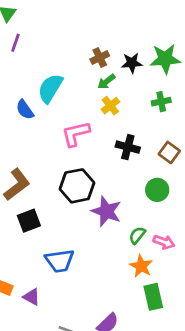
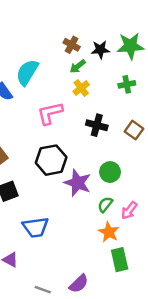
brown cross: (100, 57) -> (72, 45), turned -35
green circle: (157, 190) -> (110, 172), moved
pink arrow: (164, 242) -> (129, 210), turned 108

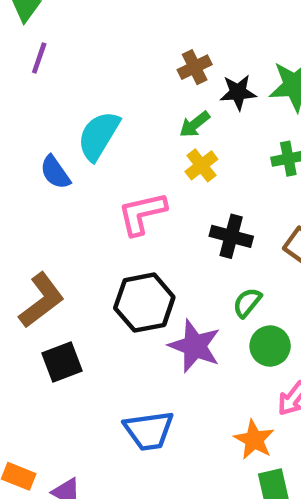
brown cross: (72, 45) -> (195, 67), moved, turned 35
green circle: (110, 172) -> (270, 346), moved
green semicircle: (105, 204) -> (247, 303), moved
blue trapezoid: (36, 227) -> (149, 431), moved

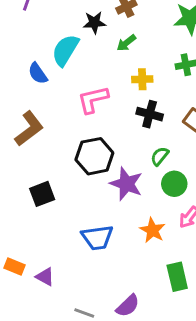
black star: (238, 92) -> (94, 23), moved
yellow cross: (201, 165) -> (142, 79), moved, turned 36
brown L-shape: (41, 300) -> (29, 129), moved
orange star: (254, 440) -> (152, 230), moved

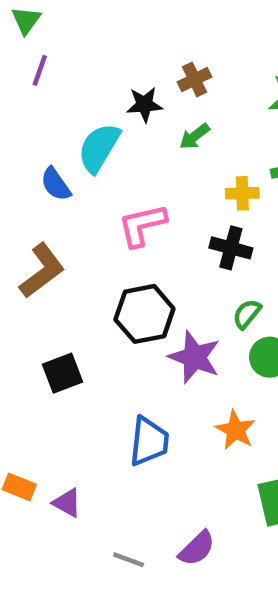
yellow cross: (142, 79) -> (242, 193), moved
blue trapezoid: (97, 237) -> (149, 441), turned -76

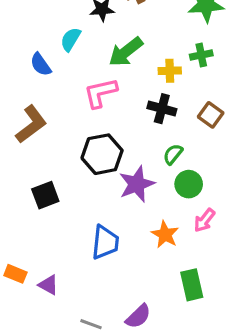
green arrow: (195, 136) -> (126, 52), moved, size x1.6
cyan semicircle: (99, 148) -> (71, 39), size x0.7
purple star: (195, 357) -> (137, 184), turned 30

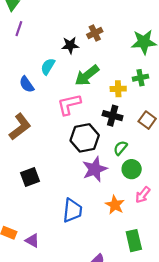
black hexagon: (102, 154) -> (85, 138), moved

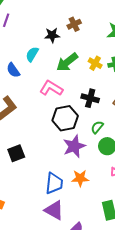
yellow cross: (118, 89) -> (95, 63), moved, turned 32
pink L-shape: (69, 104) -> (51, 88), turned 45
orange star: (115, 205) -> (80, 178), moved, turned -30
purple triangle: (32, 241) -> (54, 210), moved, size x1.5

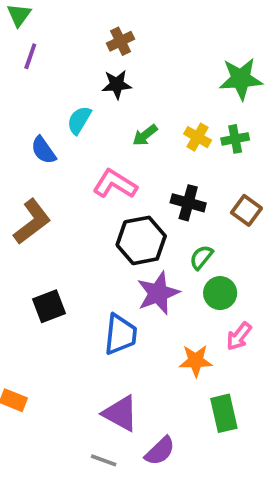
brown cross: (74, 24) -> (120, 41), moved
green arrow: (67, 62) -> (145, 135), size x0.6
orange star: (80, 178) -> (196, 361), moved
blue trapezoid: (54, 183) -> (120, 334), moved

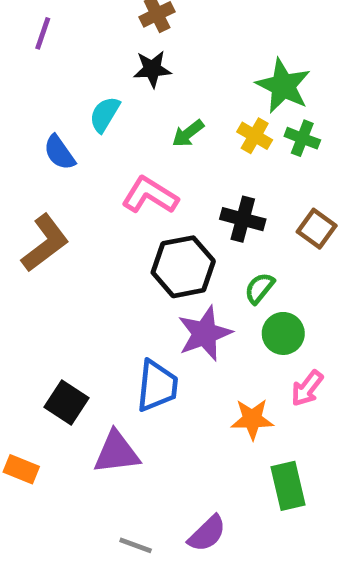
green star: (241, 79) -> (283, 86), moved, turned 30
green cross: (235, 139) -> (302, 138), turned 32
black square: (49, 306) -> (67, 403), moved, turned -36
purple triangle: (120, 413) -> (117, 453), moved, turned -36

